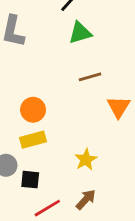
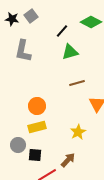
yellow star: (86, 160) -> (78, 132), moved
brown arrow: (86, 200) -> (68, 160), moved

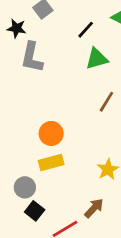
black star: (12, 19) -> (17, 28), moved
brown line: (77, 83) -> (106, 102), turned -42
black square: (35, 155) -> (35, 211), moved, turned 32

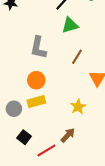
gray L-shape: (32, 57) -> (38, 48), moved
gray circle: (25, 187) -> (14, 109), moved

